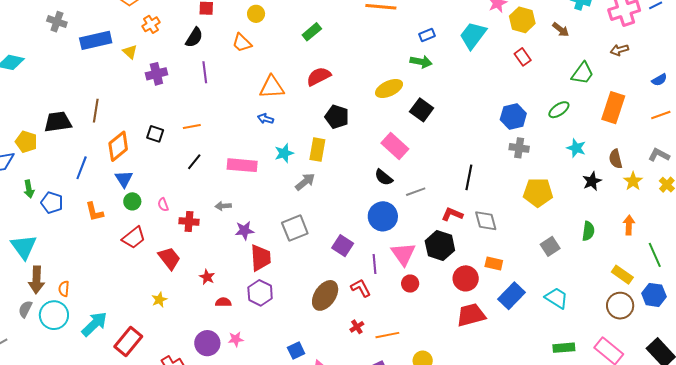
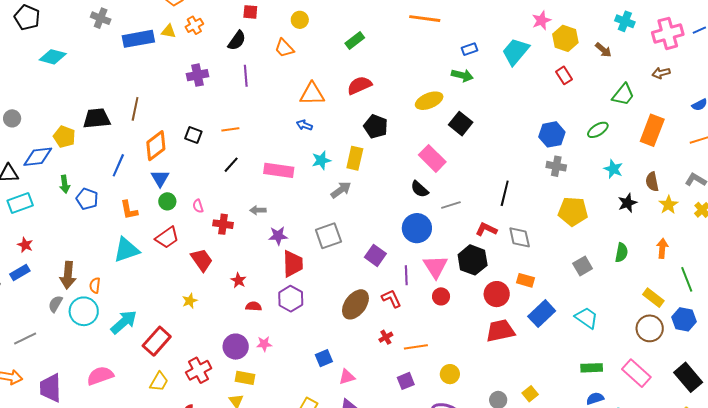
yellow triangle: (130, 52) -> (168, 31), moved, turned -35
cyan triangle: (24, 247) -> (126, 250), moved, turned 44

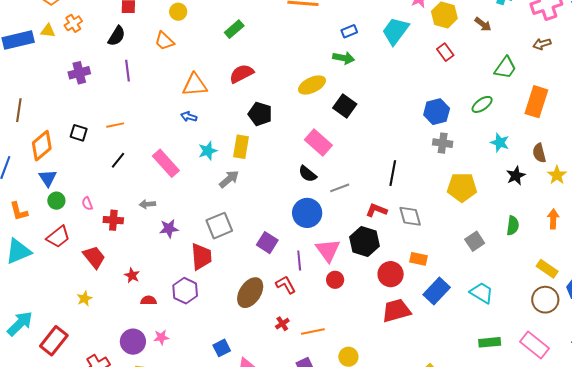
pink rectangle: (279, 170) -> (166, 163), turned 44
red trapezoid: (293, 264) -> (201, 257), moved

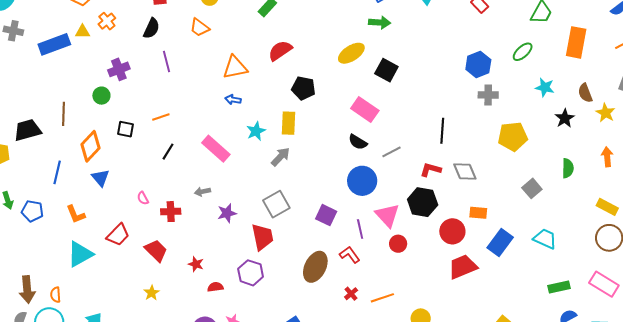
green circle: (56, 201) -> (101, 96), moved

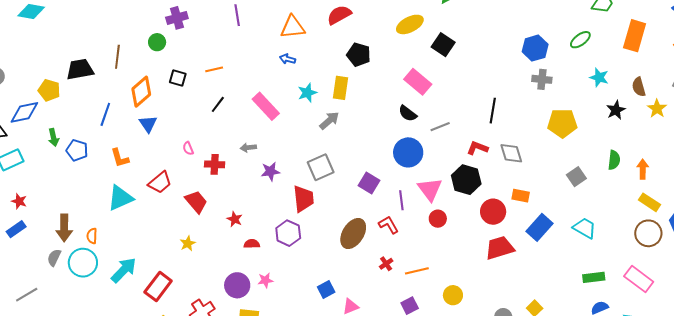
purple line: (167, 62) -> (237, 15), moved
orange arrow: (607, 157) -> (643, 169), moved

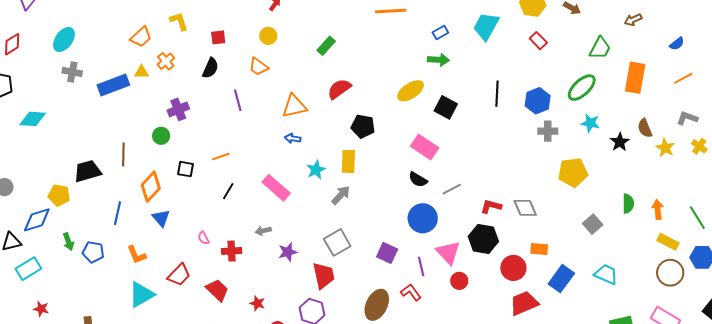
green ellipse: (580, 40) -> (582, 88), size x1.4
cyan star: (599, 77) -> (590, 123), moved
black star: (616, 110) -> (620, 142), moved
black line: (493, 111) -> (497, 94), moved

